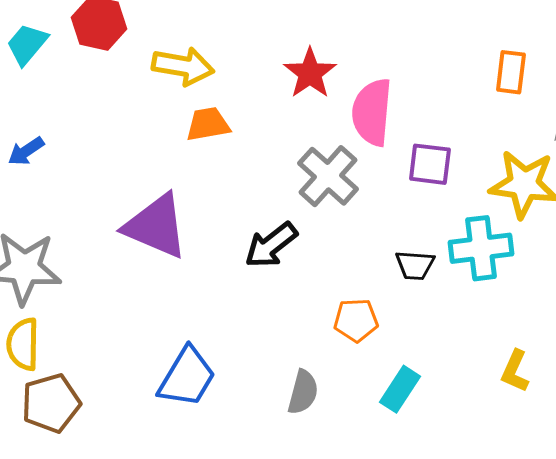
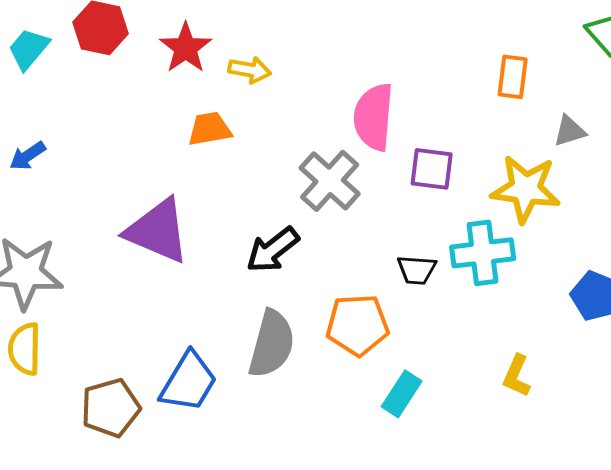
yellow arrow: (183, 66) -> (250, 70), moved, size x0.7
red star: (310, 73) -> (186, 48), moved
orange pentagon: (356, 320) -> (358, 325), size x1.4
gray semicircle: (303, 392) -> (272, 344), moved, size x1.5
brown pentagon: (51, 403) -> (111, 408), moved

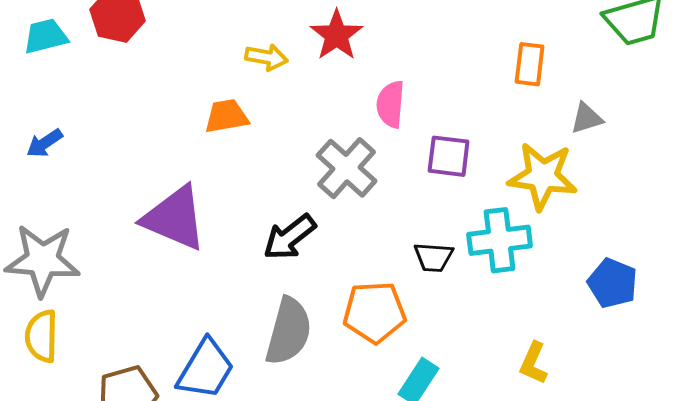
red star: (186, 48) -> (337, 35), moved
cyan trapezoid: (29, 49) -> (46, 36), turned 36
pink semicircle: (374, 117) -> (391, 104), size x0.7

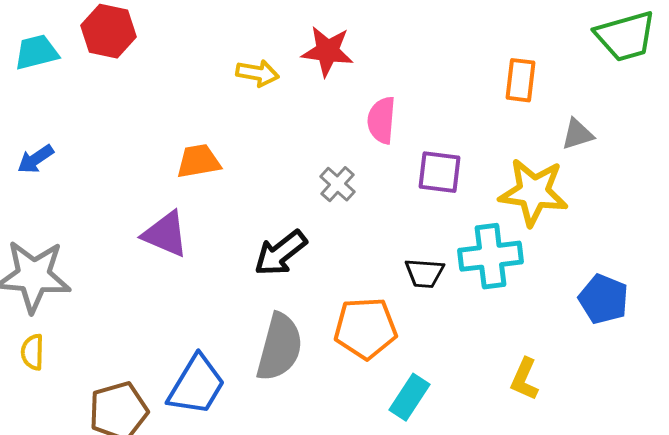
red star: (337, 35) -> (327, 51), turned -30
orange trapezoid: (227, 116) -> (198, 161), moved
gray cross: (347, 168) -> (337, 184), size x0.6
purple triangle: (175, 218) -> (165, 234), size x0.7
yellow semicircle: (42, 336) -> (32, 352), size x0.7

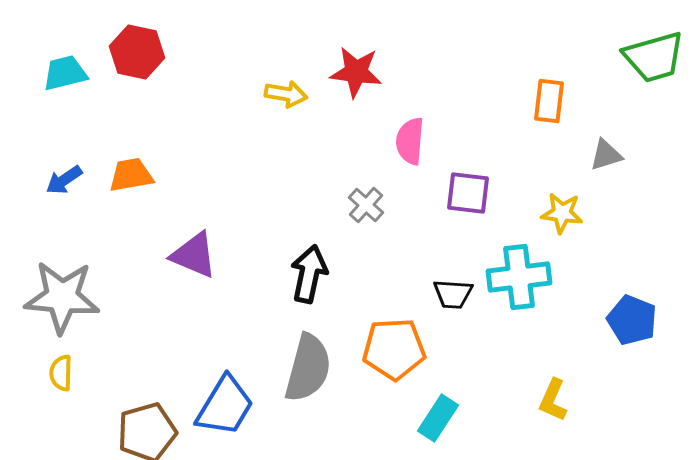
orange trapezoid: (198, 161) -> (131, 175), moved
yellow star: (533, 192) -> (562, 213), size x0.6
black arrow: (280, 253) -> (309, 274), turned 140

